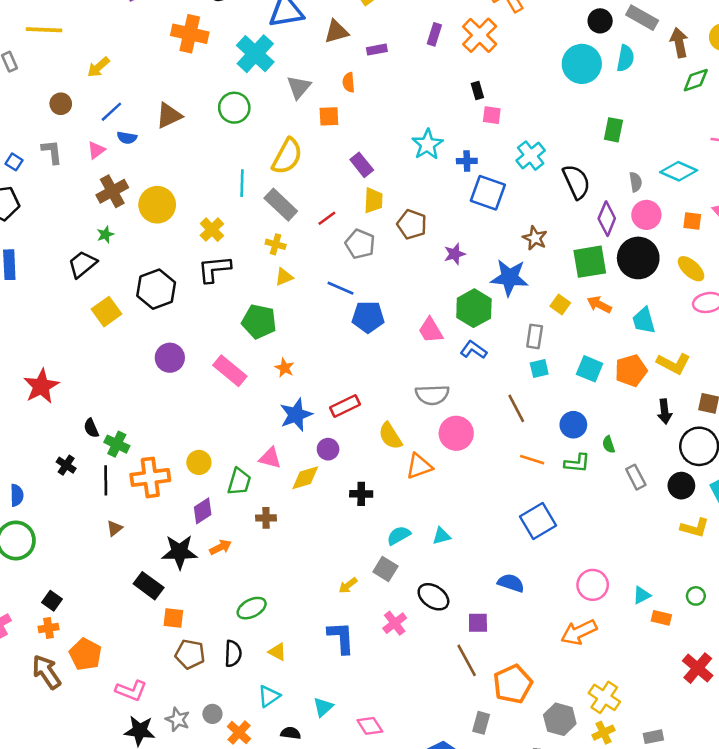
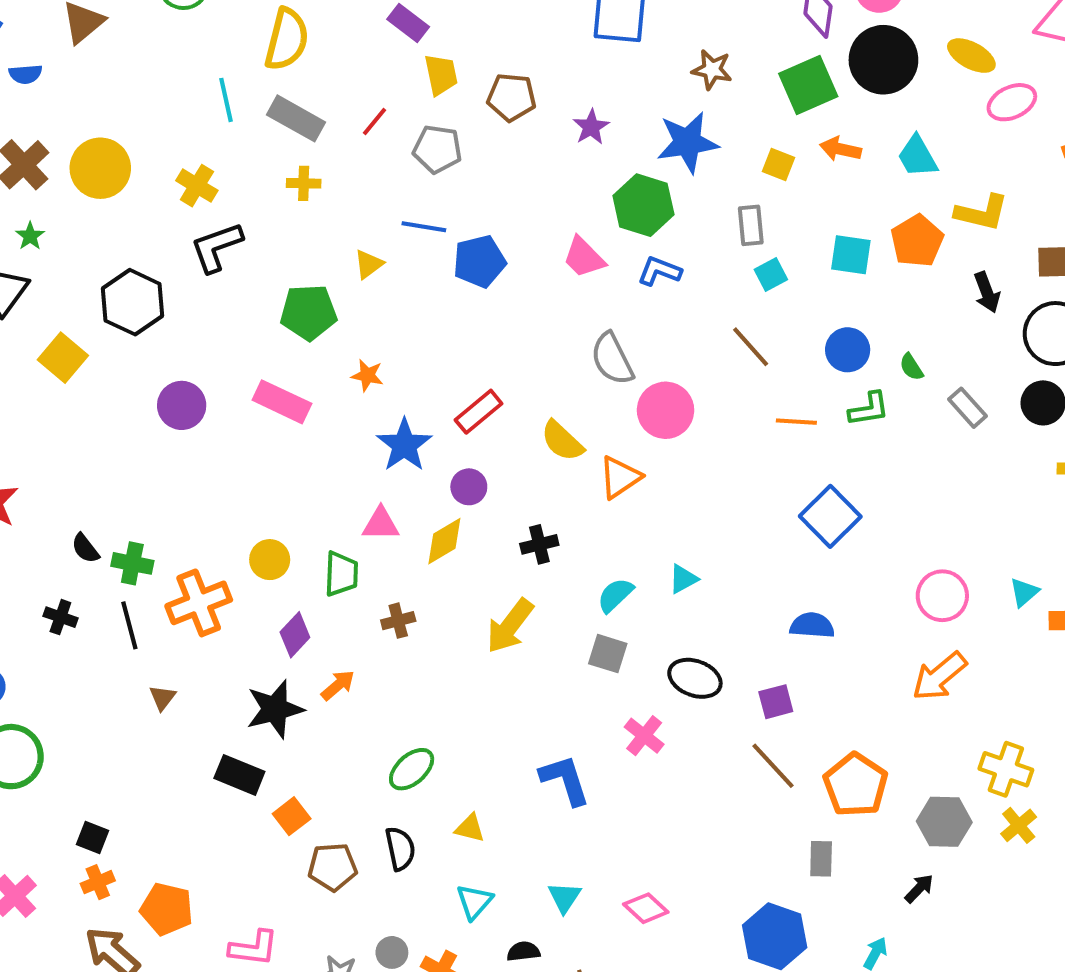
yellow triangle: (284, 277) -> (369, 264), moved
gray semicircle: (432, 395) -> (612, 359), turned 80
yellow arrow: (348, 585) -> (510, 626), moved, size x1.8
orange square: (173, 618) -> (292, 816), turned -30

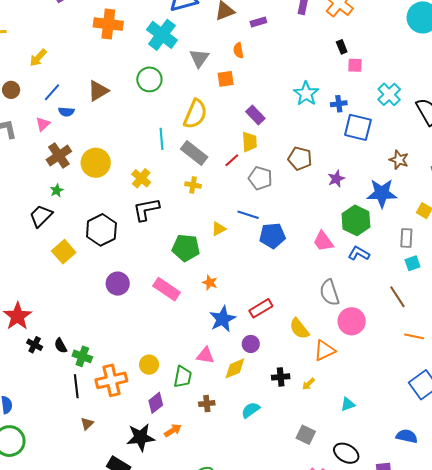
yellow trapezoid: (441, 75) -> (249, 142), moved
cyan semicircle: (615, 595) -> (251, 410), moved
black cross: (60, 617) -> (35, 345), moved
yellow arrow: (510, 626) -> (308, 384), moved, size x0.5

